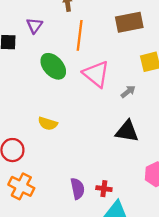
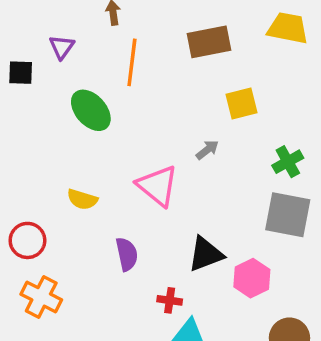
pink triangle: (96, 74) -> (158, 186), moved
black triangle: (127, 131) -> (206, 254), moved, turned -30
purple semicircle: (77, 189) -> (127, 254), moved

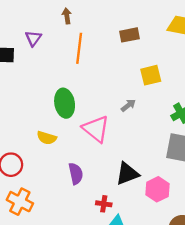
brown rectangle: (209, 42) -> (129, 35), size x0.7
green ellipse: (91, 110) -> (65, 103), moved, turned 32

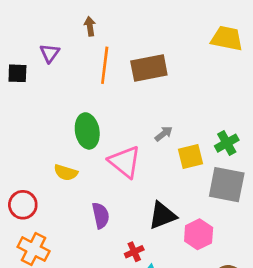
brown rectangle: (129, 35) -> (149, 68), moved, size x1.5
yellow square: (151, 75) -> (191, 156), moved
red cross: (104, 204) -> (134, 252), turned -32

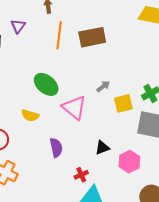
green ellipse: (87, 131) -> (46, 84), turned -40
black triangle: (162, 215) -> (102, 148), size x0.7

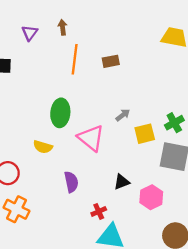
purple triangle: (18, 26) -> (30, 33), moved
brown rectangle: (92, 37) -> (111, 61), size x0.6
green ellipse: (46, 84) -> (60, 113), turned 55

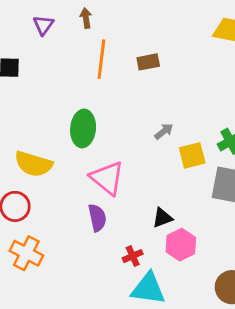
pink triangle: (91, 138) -> (107, 178), moved
yellow semicircle: (43, 147) -> (33, 164), moved, size x1.5
pink hexagon: (151, 197) -> (181, 245), moved

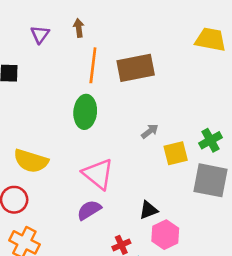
brown rectangle: (148, 62) -> (136, 68), size x1.8
green ellipse: (83, 129) -> (85, 112), moved
purple semicircle: (97, 218) -> (89, 210), turned -110

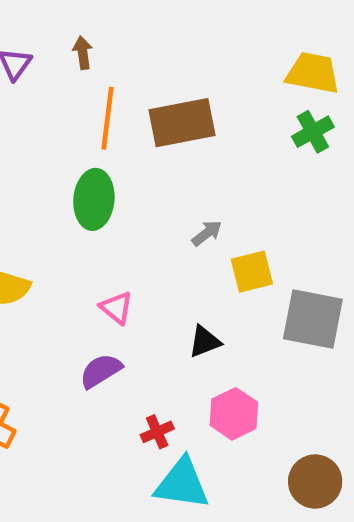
green cross: (210, 140) -> (313, 132), moved
pink triangle: (98, 174) -> (117, 308), size x0.6
black triangle: (148, 210) -> (205, 342), moved

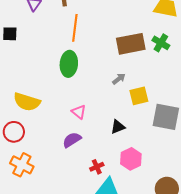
brown rectangle: (182, 123) -> (131, 44), moved
green cross: (313, 132) -> (161, 43), moved, turned -30

